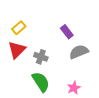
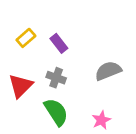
purple rectangle: (67, 32) -> (59, 43), moved
red triangle: (17, 50) -> (21, 86), moved

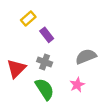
yellow rectangle: (26, 38) -> (28, 18), moved
pink star: (101, 120) -> (77, 85), moved

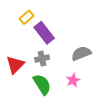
purple rectangle: (47, 35) -> (44, 33), size x1.5
gray cross: (45, 62) -> (42, 59), turned -32

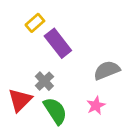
gray cross: (42, 59) -> (44, 81), moved, turned -32
red triangle: (15, 65) -> (20, 100), moved

